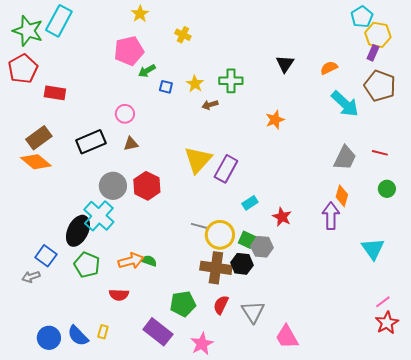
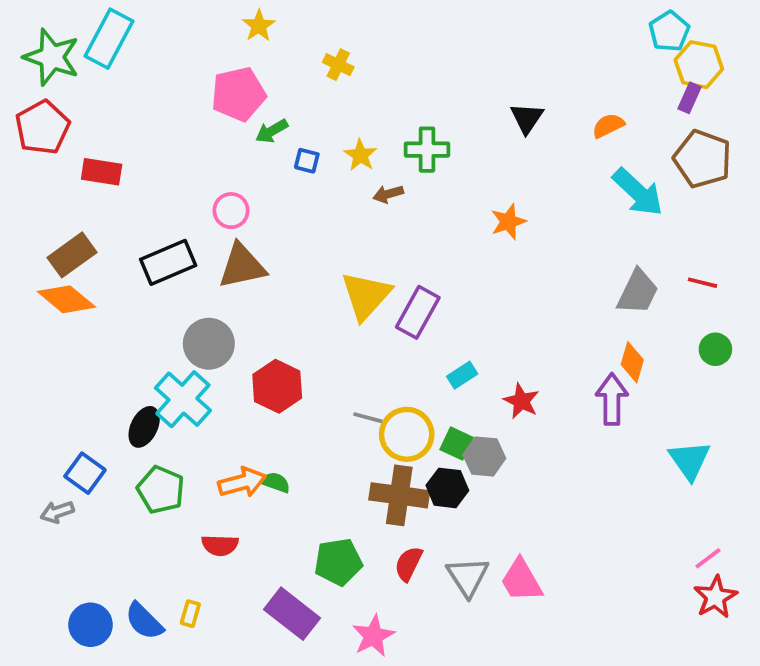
brown triangle: (131, 144) -> (242, 266), size x1.8
red hexagon: (147, 186) -> (277, 386), moved
black ellipse: (78, 231) -> (144, 427), size x0.7
pink trapezoid: (287, 337) -> (521, 580), moved

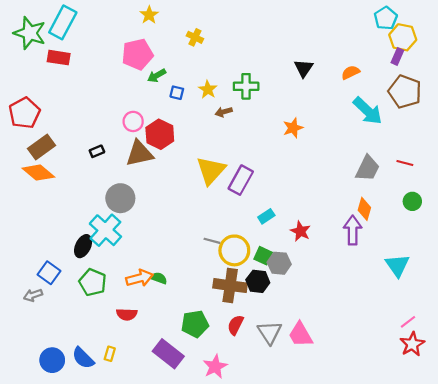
red pentagon: (42, 127) -> (24, 113), moved
red rectangle: (102, 172) -> (59, 58), moved
black rectangle: (168, 262) -> (97, 151), size x0.5
red hexagon: (277, 386) -> (160, 134), moved

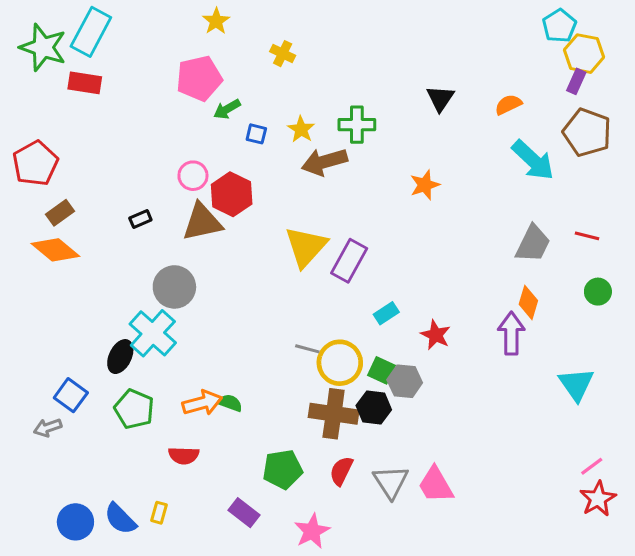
brown arrow: (224, 112) -> (324, 162), size x1.8
brown rectangle: (42, 147) -> (60, 213), size x0.7
purple rectangle: (168, 354) -> (244, 513), size x0.7

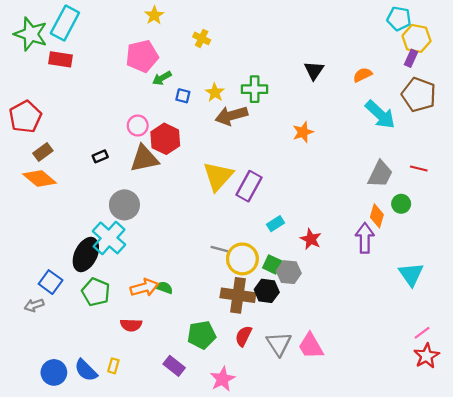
cyan pentagon: (559, 26) -> (399, 19), turned -30
green circle: (598, 292) -> (401, 204), moved
black ellipse: (120, 357) -> (86, 254), size x1.4

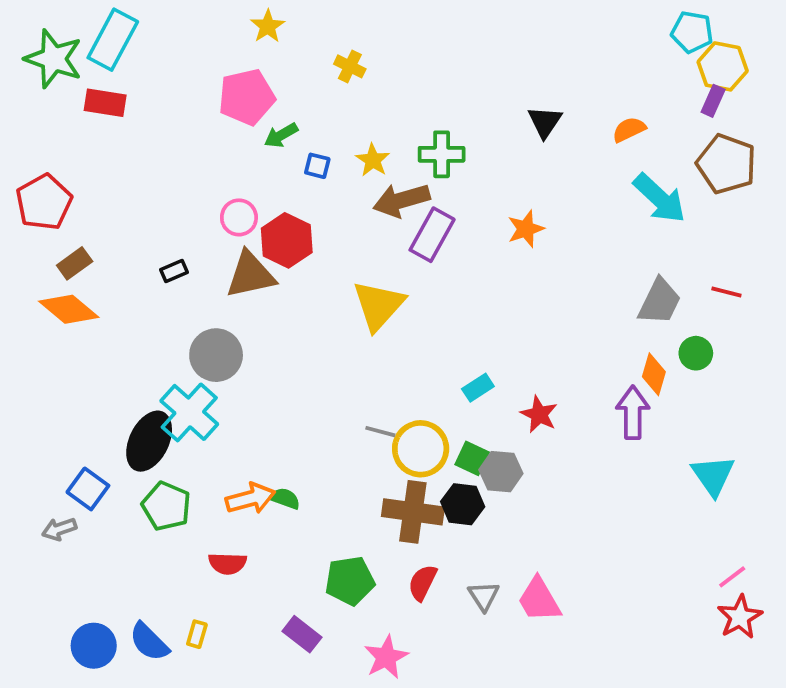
purple rectangle: (249, 186) -> (432, 235), moved
gray triangle: (279, 344) -> (484, 596), size x0.7

